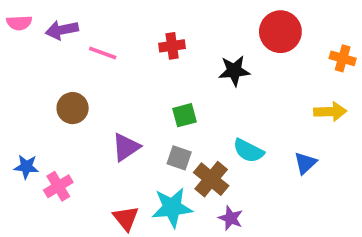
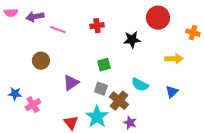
yellow arrow: (330, 112) -> (174, 59), moved
cyan star: (172, 208) -> (97, 117), turned -30

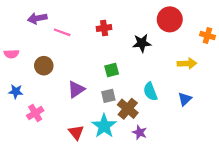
pink semicircle: (11, 13) -> (11, 54), moved
cyan semicircle: (140, 85) -> (150, 92), turned 42
gray square: (101, 89) -> (108, 96), turned -32
blue star: (15, 94) -> (16, 92), moved

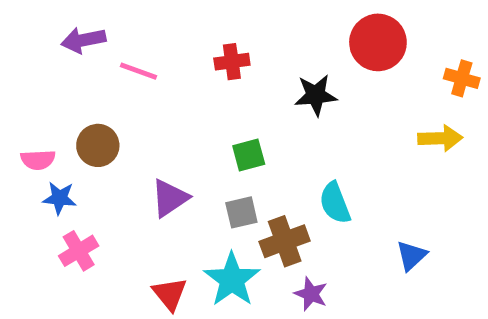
pink semicircle: (11, 54) -> (38, 160), moved
yellow arrow: (187, 64) -> (440, 138), moved
blue star: (16, 92) -> (59, 198), moved
blue triangle: (185, 99) -> (412, 256), moved
brown cross: (128, 109) -> (285, 241), turned 30

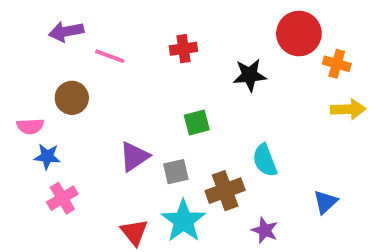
orange cross: (462, 78) -> (337, 64), moved
brown circle: (98, 145) -> (72, 98), moved
gray square: (241, 212) -> (176, 172), moved
purple star: (311, 294) -> (265, 230), moved

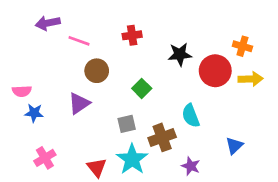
red circle: (299, 33) -> (215, 71), moved
brown circle: (72, 98) -> (97, 71), moved
green square: (197, 122) -> (142, 88), turned -30
purple triangle: (134, 157) -> (79, 103), moved
pink cross: (62, 198) -> (45, 158), moved

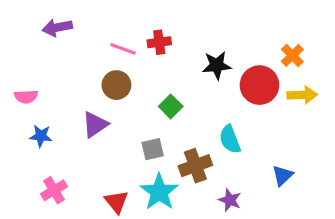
pink line: (79, 41) -> (123, 49), moved
orange cross: (242, 46) -> (292, 55), turned 30
pink semicircle: (22, 91) -> (26, 97), moved

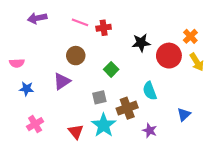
pink line: (123, 49) -> (80, 22), moved
yellow arrow: (302, 95) -> (197, 62), turned 60

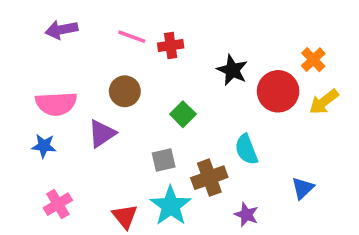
black star: (141, 43) -> (232, 70), turned 30
yellow arrow: (197, 62) -> (324, 102), turned 84
pink semicircle: (17, 63) -> (56, 104), moved, size x1.6

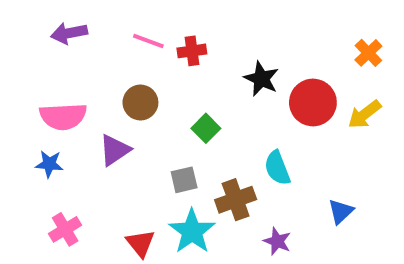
orange cross: (313, 60) -> (368, 53), moved

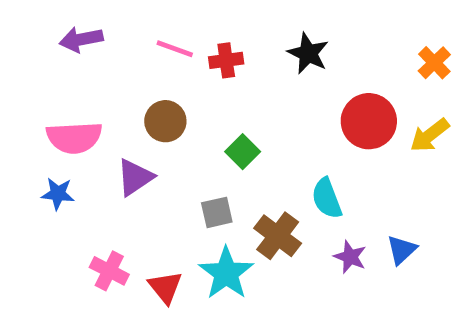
black star: (261, 79) -> (308, 53), moved
brown cross: (236, 200) -> (278, 236), turned -33
pink cross: (65, 229) -> (109, 271), moved, turned -32
purple star: (277, 241) -> (350, 257), moved

